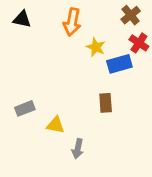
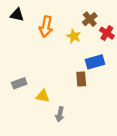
brown cross: (131, 15) -> (90, 19), moved
orange arrow: (72, 22) -> (46, 27), moved
blue rectangle: (119, 64) -> (95, 62), moved

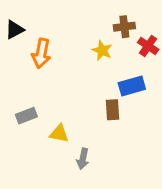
black triangle: (17, 15) -> (15, 30), moved, turned -40
brown cross: (90, 19) -> (124, 27), turned 32
orange arrow: (46, 27) -> (41, 53), moved

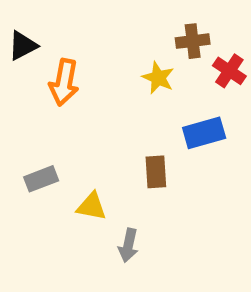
brown rectangle: (113, 110) -> (156, 172), moved

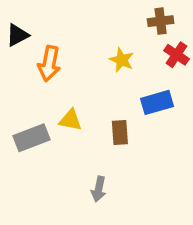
brown cross: (193, 41) -> (161, 21), moved
gray rectangle: (41, 179) -> (32, 138), size x1.4
yellow triangle: (92, 206) -> (70, 120), moved

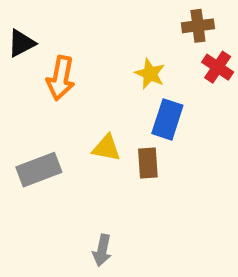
blue rectangle: (157, 102) -> (167, 119), moved, turned -56
yellow triangle: (70, 120) -> (106, 148), moved
gray arrow: (99, 189) -> (102, 250), moved

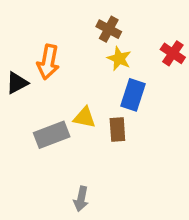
brown cross: (198, 26) -> (109, 29), moved, turned 35
black triangle: (21, 43) -> (17, 83), moved
gray rectangle: (39, 170) -> (52, 135), moved

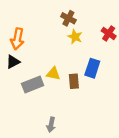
orange arrow: (48, 62) -> (17, 39), moved
black triangle: (17, 83) -> (13, 62), moved
blue rectangle: (133, 95) -> (92, 68), moved

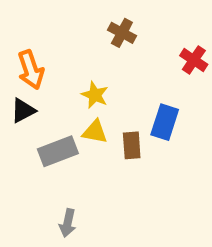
yellow star: (75, 37) -> (95, 95), moved
orange arrow: (17, 39) -> (31, 70), turned -30
gray arrow: (51, 125) -> (68, 223), moved

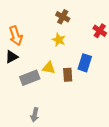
yellow star: (95, 95) -> (59, 40), moved

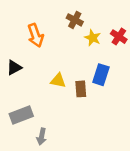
orange arrow: (16, 36) -> (36, 35), moved
yellow star: (59, 40) -> (93, 38), moved
gray rectangle: (30, 78) -> (21, 115), moved

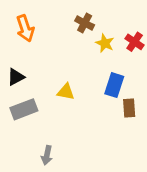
orange arrow: (36, 35) -> (25, 28), moved
brown rectangle: (81, 89) -> (129, 108), moved
gray rectangle: (21, 115) -> (24, 109), moved

